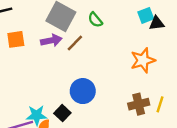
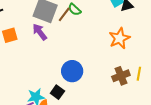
purple arrow: (51, 40) -> (40, 32), turned -108
brown line: (75, 43) -> (64, 14), moved

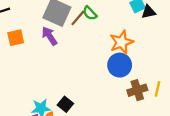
orange star: (119, 38) -> (121, 42), moved
blue circle: (72, 71) -> (120, 65), moved

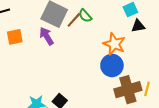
black triangle: (148, 12) -> (138, 26), moved
orange star: (121, 42) -> (114, 44), turned -30
brown cross: (137, 90) -> (128, 90), size x1.4

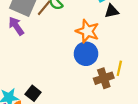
yellow line: (147, 89) -> (119, 68), moved
brown cross: (128, 90) -> (104, 78), size x0.7

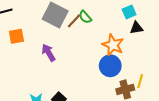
purple arrow: (16, 26) -> (48, 53), moved

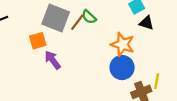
black triangle: (136, 28) -> (147, 23), turned 32
orange square: (16, 36) -> (38, 41), moved

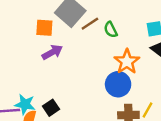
green semicircle: (89, 17) -> (111, 30), moved
purple arrow: (53, 60) -> (52, 52), turned 78

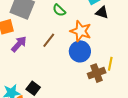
brown line: (90, 24) -> (49, 40), moved

